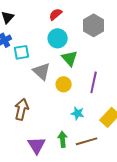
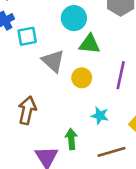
green triangle: (70, 58) -> (89, 44), turned -42
green arrow: (63, 139) -> (71, 139), moved

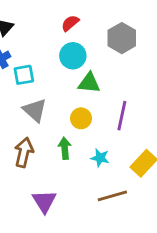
gray triangle: (53, 61) -> (35, 110), moved
green arrow: (71, 139) -> (65, 148), moved

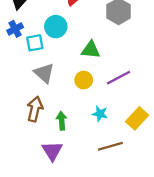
cyan circle: (73, 56) -> (56, 27), moved
purple line: (122, 116) -> (119, 78), turned 50
green arrow: (65, 148) -> (62, 121), moved

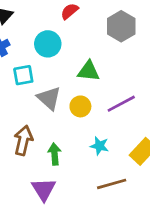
cyan square: (35, 43) -> (23, 75), moved
gray triangle: (44, 73) -> (49, 98), moved

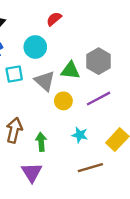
gray hexagon: (121, 26) -> (99, 61), moved
gray triangle: (49, 98) -> (45, 81), moved

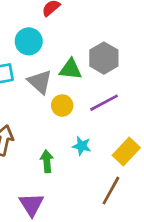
green arrow: (41, 142) -> (47, 161), moved
brown line: (90, 168) -> (111, 191), moved, turned -45
purple triangle: (32, 172) -> (31, 204), moved

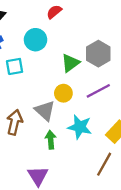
green triangle: (71, 69) -> (70, 63), turned -42
gray triangle: (40, 82) -> (45, 111), moved
cyan star: (82, 146) -> (80, 127), size x1.5

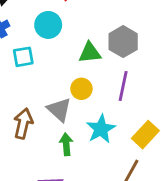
green triangle: (70, 63) -> (90, 53), turned 30
purple line: (98, 91) -> (123, 86), turned -50
cyan star: (80, 127) -> (101, 129), turned 30

